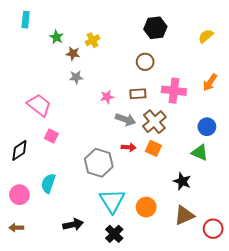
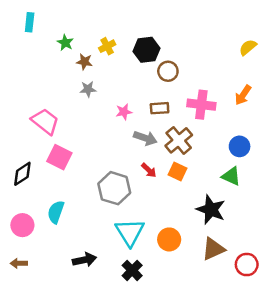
black hexagon: (155, 28) -> (146, 50), moved
yellow semicircle: (206, 36) -> (248, 47), moved
pink square: (51, 136) -> (59, 157), size x1.5
red arrow: (129, 147) -> (149, 170), turned 40
black star: (182, 181) -> (211, 210), size x1.4

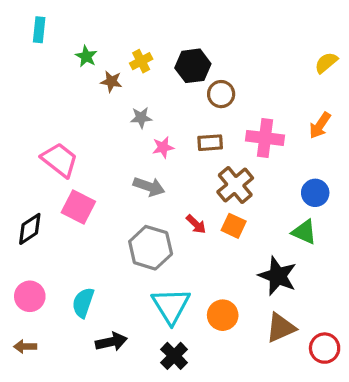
gray star: (88, 89) -> (141, 118), moved
gray arrow: (145, 138) -> (149, 187), moved
cyan semicircle: (56, 212) -> (83, 303), moved

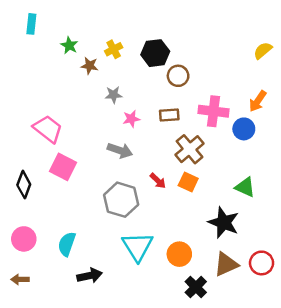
blue circle: (315, 193) -> (244, 129), moved
black diamond: (30, 229) -> (24, 185), turned -36
red circle: (325, 348) -> (262, 263), moved
black cross: (174, 356) -> (196, 287), moved

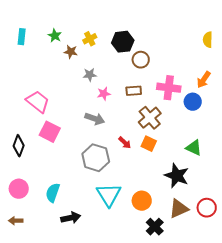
cyan rectangle: (31, 24) -> (22, 37), moved
yellow semicircle: (263, 51) -> (208, 40), turned -49

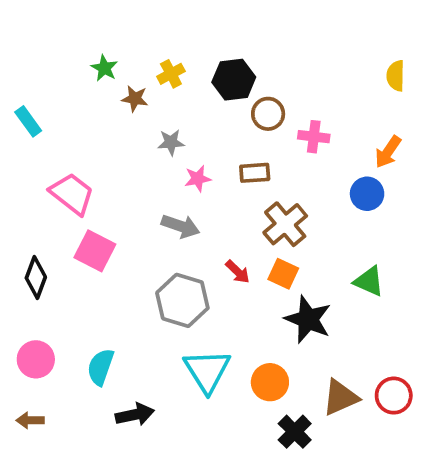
cyan rectangle: (22, 37) -> (28, 121), moved, turned -42
pink cross: (169, 88) -> (314, 137), moved, size x0.7
black star: (177, 176) -> (308, 319), moved

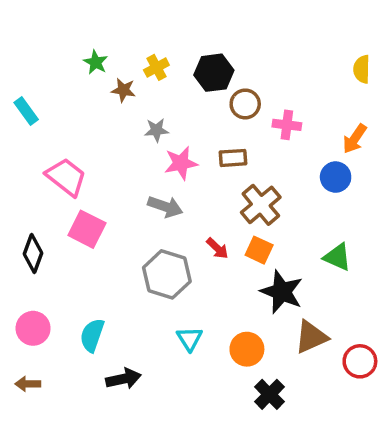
pink star: (198, 179) -> (181, 163), size x1.4
cyan triangle: (207, 371) -> (190, 339), size x0.6
brown triangle: (340, 397) -> (311, 337), moved

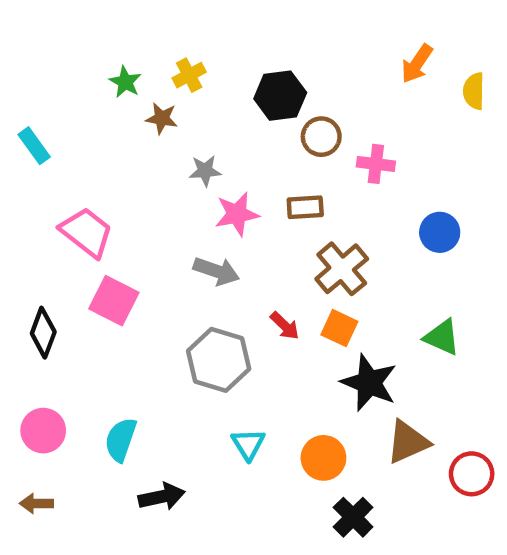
yellow cross: (156, 67) -> (189, 75), moved
orange arrow: (355, 139) -> (417, 64), moved

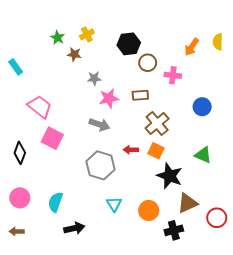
orange arrow: (417, 64) -> (192, 47), moved
red arrow: (285, 326) -> (131, 150), turned 136
black cross: (353, 517) -> (174, 230), moved, turned 30

